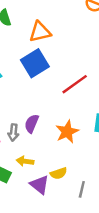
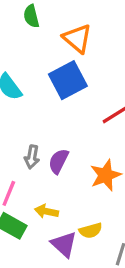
orange triangle: (40, 32) -> (77, 38), turned 50
gray arrow: (13, 132) -> (32, 157), moved

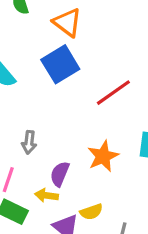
purple semicircle: (58, 161) -> (60, 174), moved

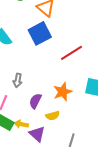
yellow arrow: (46, 195) -> (21, 124), moved
yellow semicircle: (91, 212) -> (53, 116), moved

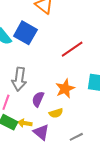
blue square: (40, 33) -> (25, 33), moved, turned -30
gray arrow: (18, 80) -> (19, 79), size x1.6
gray line: (72, 140) -> (76, 137), turned 48

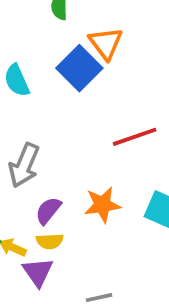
blue square: (25, 33) -> (79, 68), moved
yellow semicircle: (56, 113) -> (50, 241), moved

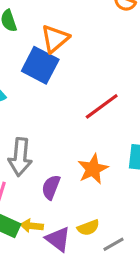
orange triangle: (106, 43) -> (55, 39), turned 44
yellow semicircle: (50, 241) -> (88, 228), moved

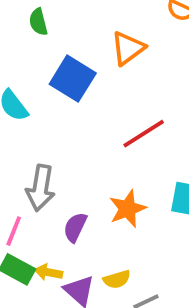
orange triangle: (55, 39) -> (128, 48), moved

